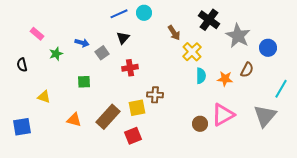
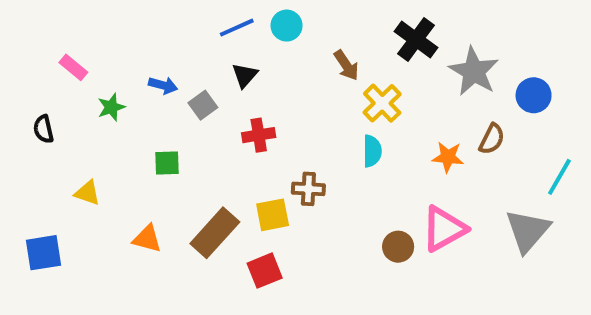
cyan semicircle: (201, 76) -> (372, 151), moved

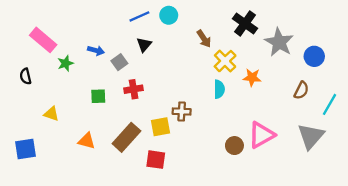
pink rectangle: (73, 67) -> (43, 40), size x1.6
red cross: (259, 135) -> (134, 89), moved
brown semicircle: (492, 139) -> (301, 90), moved
orange star: (448, 157) -> (252, 77), moved
red square: (265, 271) -> (156, 160), turned 30

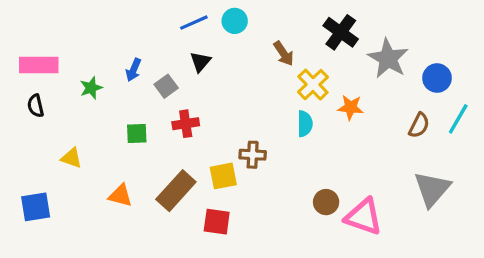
pink rectangle: (43, 40) -> (39, 65), moved, turned -40
blue arrow: (96, 50) -> (133, 70), turned 98
cyan line: (330, 104) -> (458, 119), moved
pink triangle: (261, 135) -> (364, 217), moved, turned 48

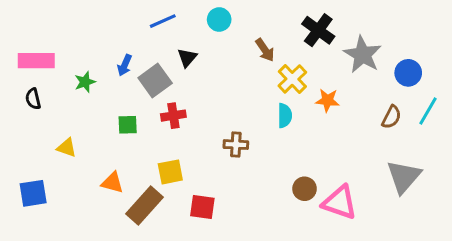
blue line: (194, 23) -> (163, 21), moved
gray square: (166, 86) -> (155, 80), size x1.5
yellow square: (223, 176) -> (170, 172), moved
brown rectangle: (176, 191) -> (144, 206), moved

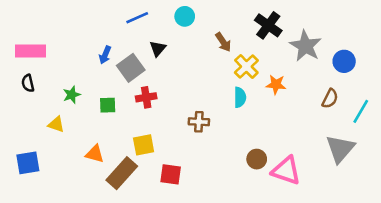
green star: (85, 82) -> (72, 95), moved
cyan line: (428, 111) -> (361, 111), moved

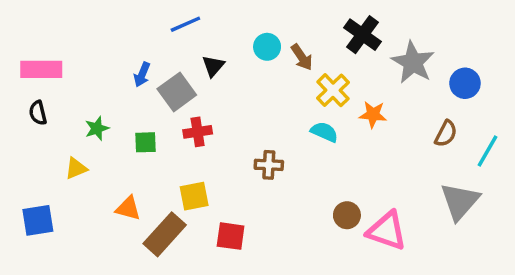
cyan circle: (185, 16) -> (267, 47), moved
cyan semicircle: (240, 97) -> (324, 132), turned -66
yellow triangle: (56, 124) -> (76, 168), turned -42

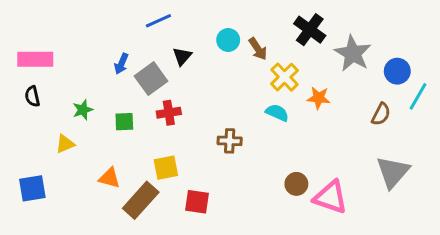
cyan line: (488, 151) -> (418, 96), moved

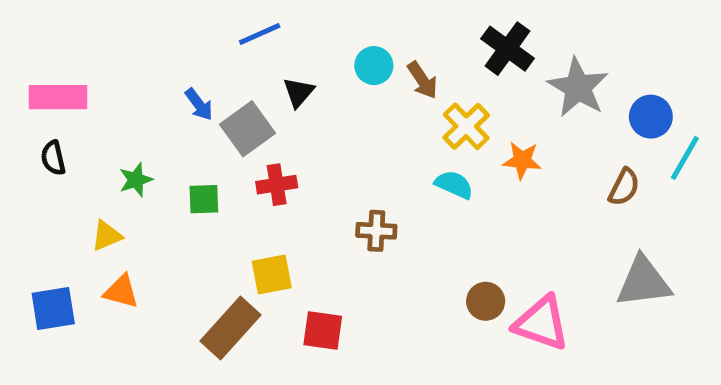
blue arrow: (121, 64) -> (199, 104), turned -60
gray triangle: (393, 172) -> (644, 282), turned 42
orange triangle: (109, 178) -> (121, 292), moved

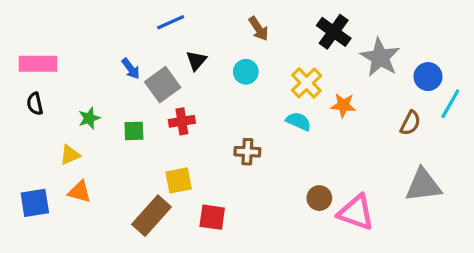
cyan circle: (374, 66) -> (246, 72), moved
brown arrow: (422, 80) -> (259, 29), moved

